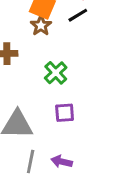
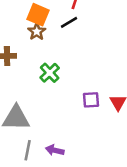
purple square: (65, 113) -> (91, 100), moved

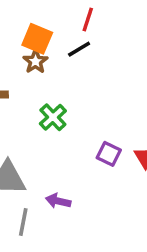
purple square: (91, 100) -> (109, 154), turned 30
purple arrow: (55, 150) -> (58, 201), moved

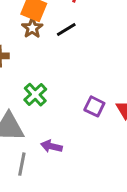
black line: (79, 49) -> (66, 29), moved
green cross: (53, 117) -> (35, 95), moved

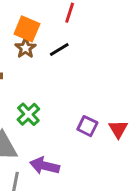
purple arrow: (52, 146) -> (45, 166), size x1.4

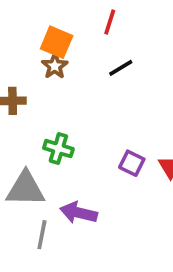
black line: (59, 50) -> (121, 68), moved
green cross: (28, 114) -> (58, 149), turned -30

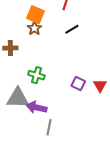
purple arrow: (79, 213) -> (36, 107), moved
gray line: (42, 235) -> (49, 127), moved

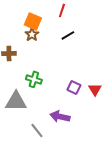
purple arrow: (36, 107) -> (60, 116), moved
gray line: (49, 127) -> (37, 130), moved, turned -49

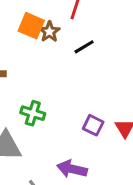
brown star: (32, 34) -> (49, 32), moved

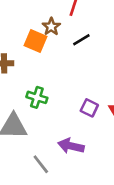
orange square: (31, 26) -> (36, 41), moved

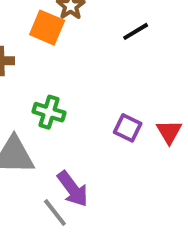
black line: (81, 40) -> (136, 31), moved
purple arrow: (71, 146) -> (73, 189), moved, turned -140

